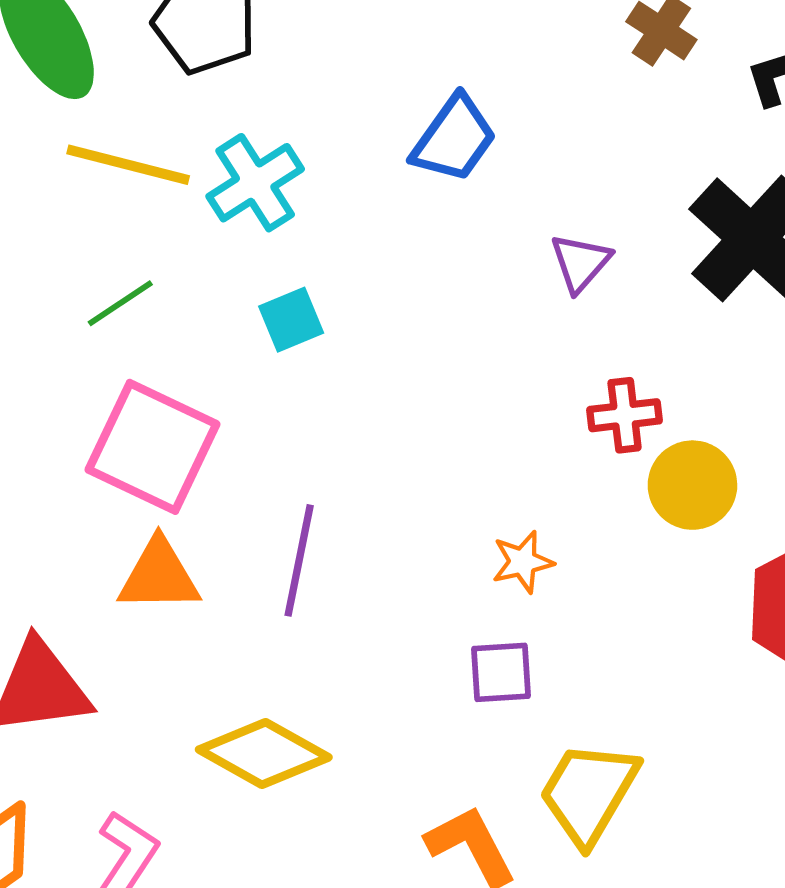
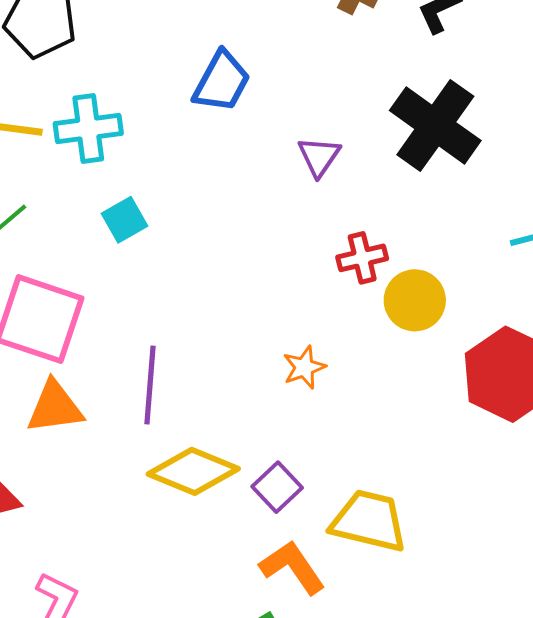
cyan cross: (255, 183) -> (88, 128), turned 32
purple square: (501, 672) -> (277, 487), moved, turned -33
yellow diamond: (264, 753) -> (193, 471), moved
yellow trapezoid: (589, 793) -> (369, 521), turned 80

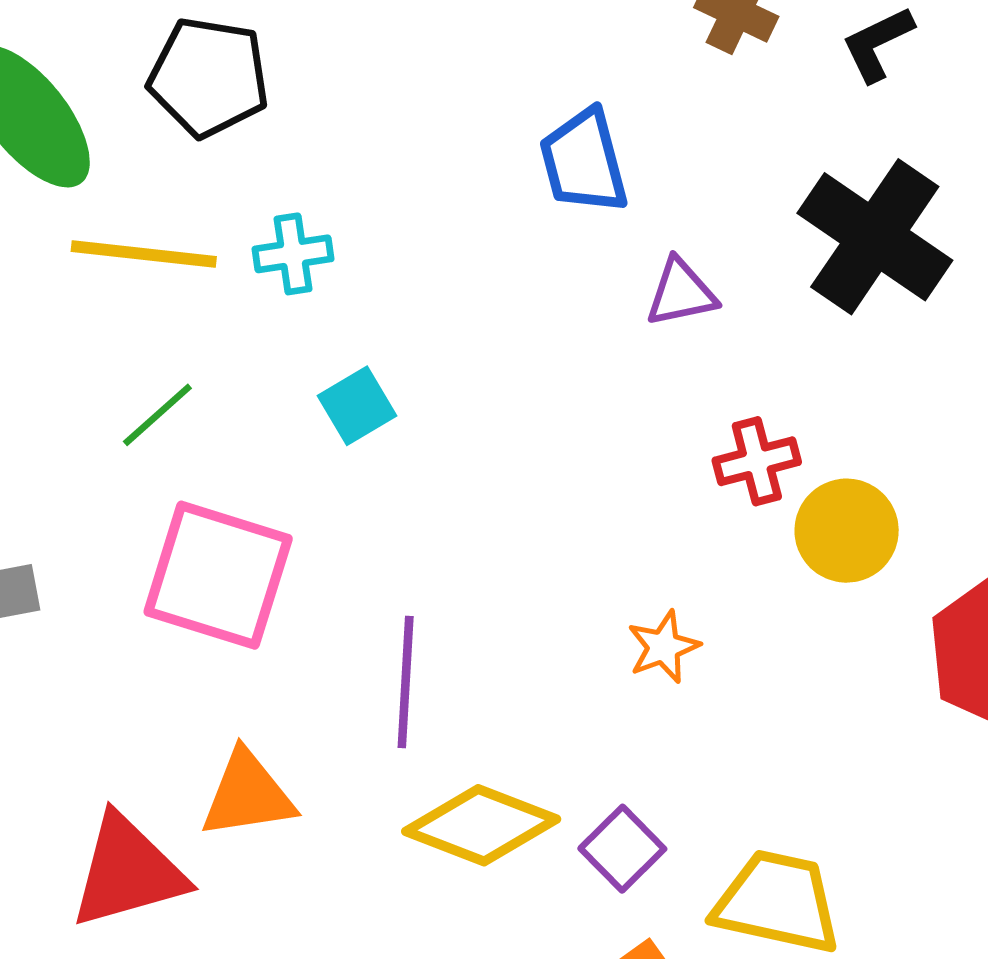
blue trapezoid: (222, 82) -> (584, 161), moved, turned 138
cyan cross: (88, 128) -> (293, 254), size x0.7
purple triangle: (319, 156) -> (681, 293), turned 45
orange triangle: (55, 407) -> (248, 795), moved

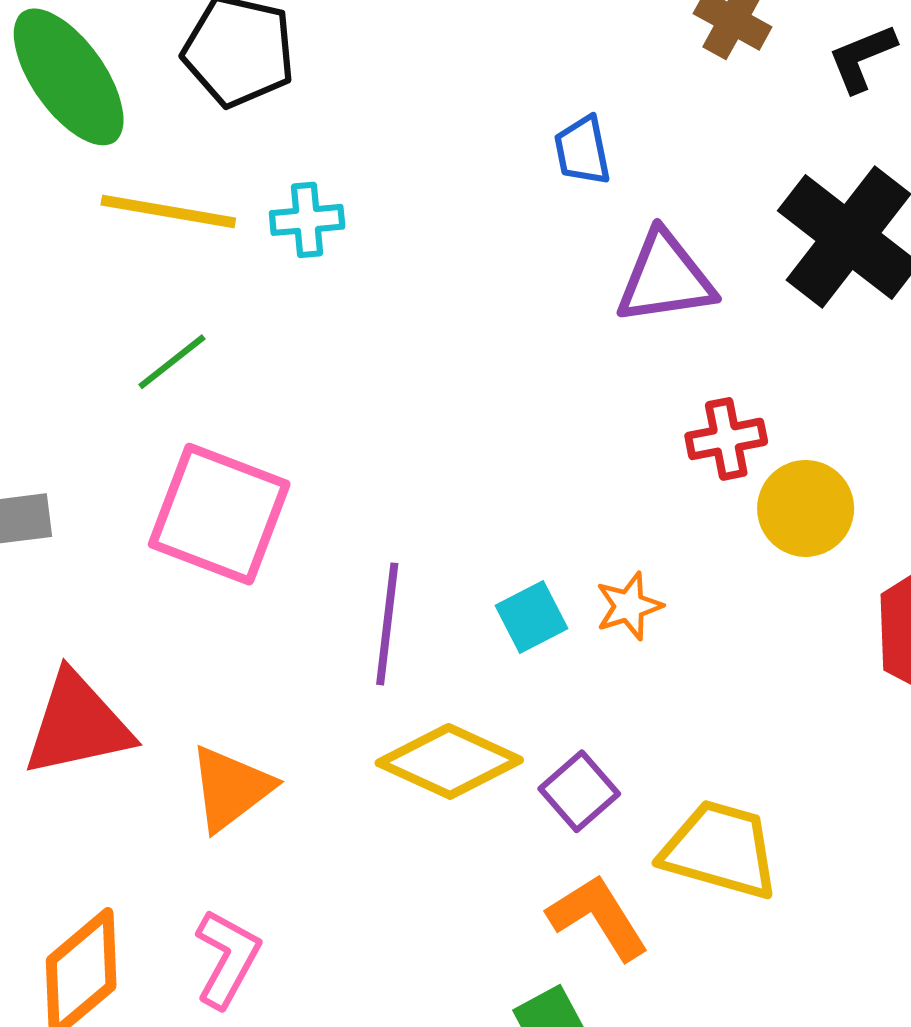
blue trapezoid: (584, 161) -> (582, 151), size x0.7
purple triangle: (681, 293) -> (665, 278), size x1.5
cyan square: (357, 406) -> (531, 617), moved
orange triangle: (248, 795) -> (231, 788), moved, turned -32
red triangle: (128, 871) -> (78, 724), moved

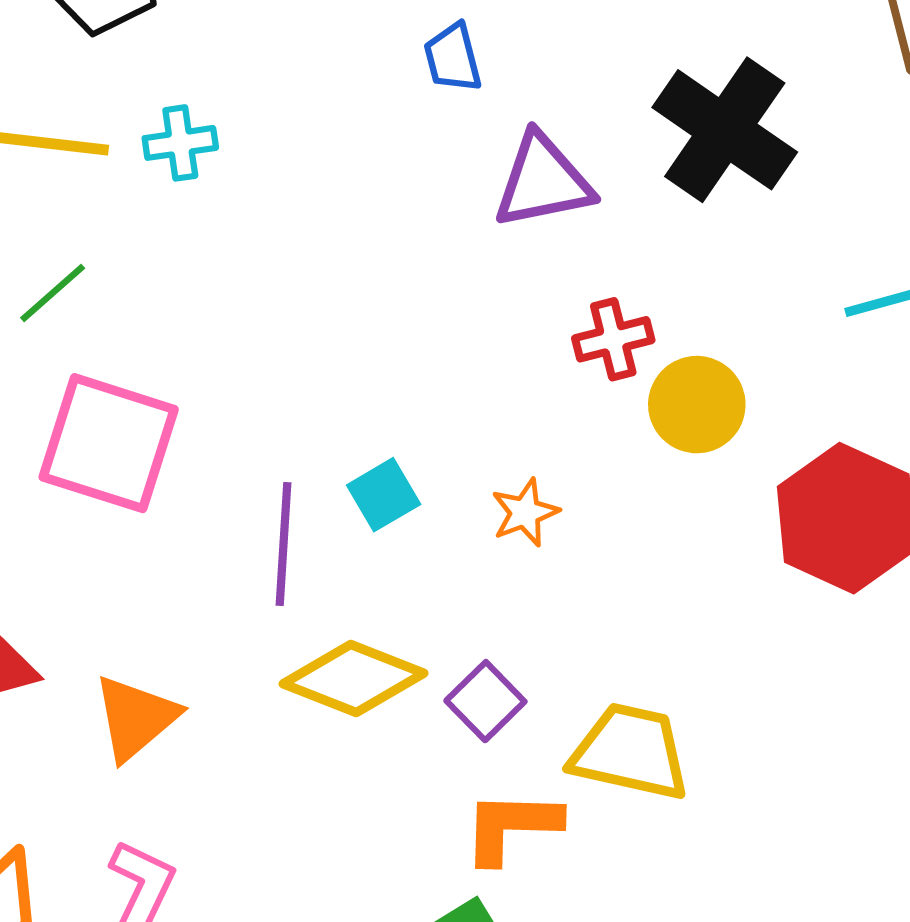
cyan square: (531, 617) -> (384, 495), moved
orange L-shape: (598, 917) -> (511, 826), turned -53

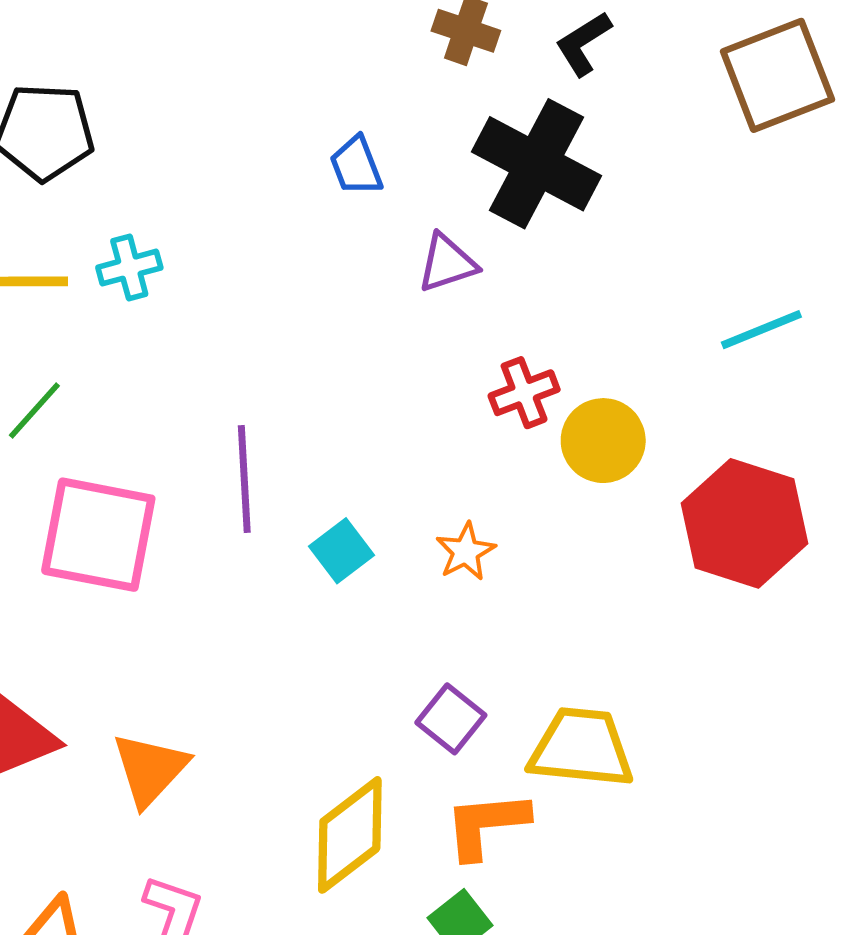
black cross: (725, 130) -> (536, 164), moved
purple triangle: (543, 181) -> (447, 263), size x0.7
purple line: (284, 544) -> (244, 479), moved
yellow diamond: (353, 678) -> (350, 835), moved, turned -52

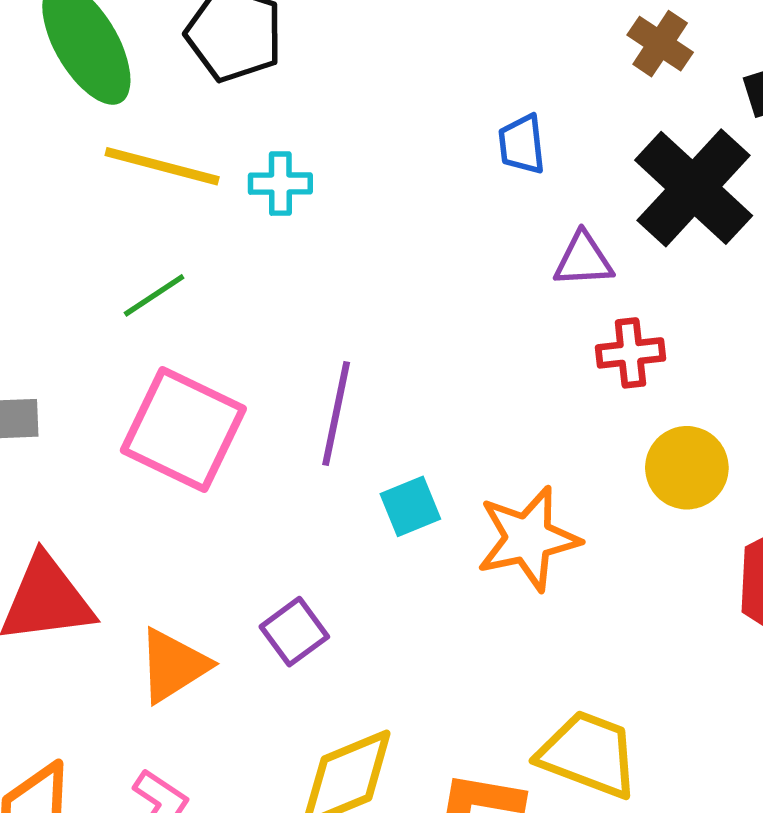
red cross: (524, 393) -> (630, 353), moved
orange star: (466, 552) -> (528, 539), size x1.8
purple square: (451, 719) -> (294, 632), moved

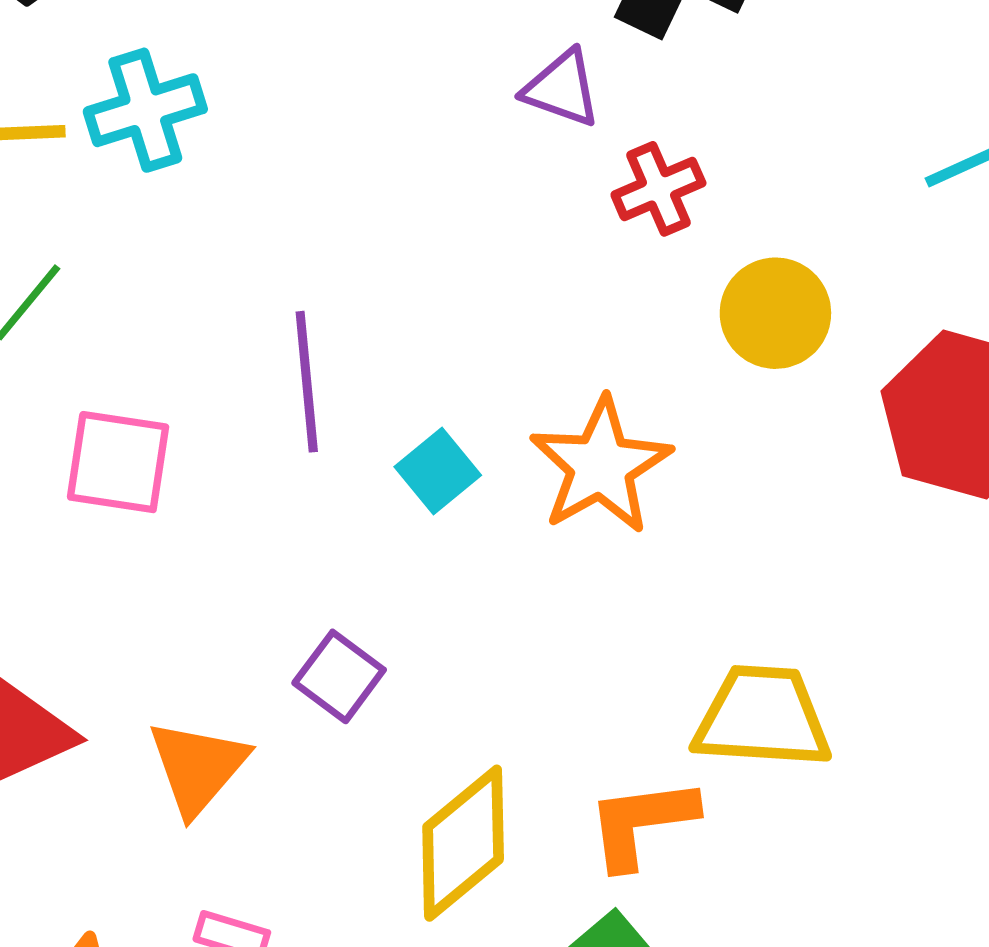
cyan cross: (280, 184) -> (145, 110), size x1.4
purple triangle: (583, 260) -> (562, 88), turned 40
pink square: (183, 430) -> (118, 462), size x0.7

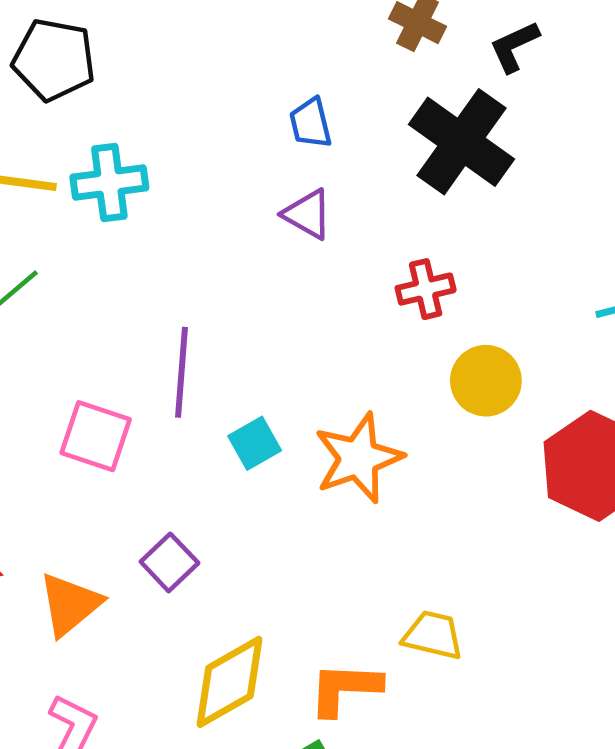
purple triangle: (562, 88) -> (307, 214), moved
pink square: (118, 462) -> (96, 436), moved
yellow trapezoid: (762, 717) -> (433, 635), size x0.7

